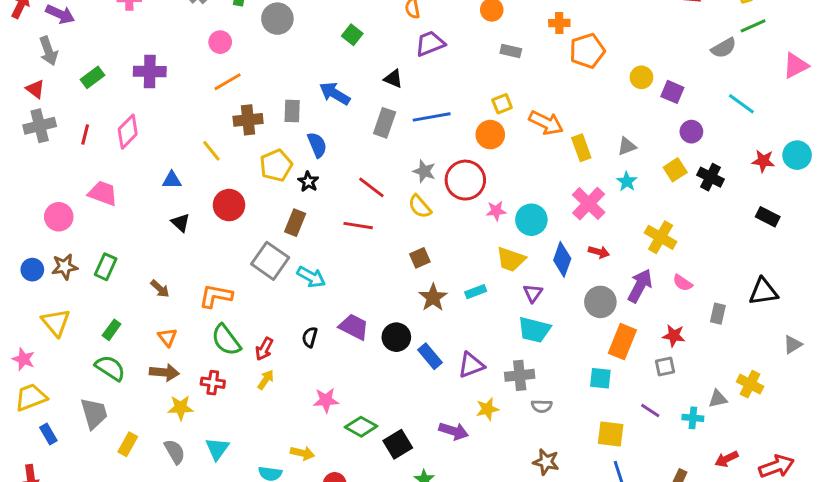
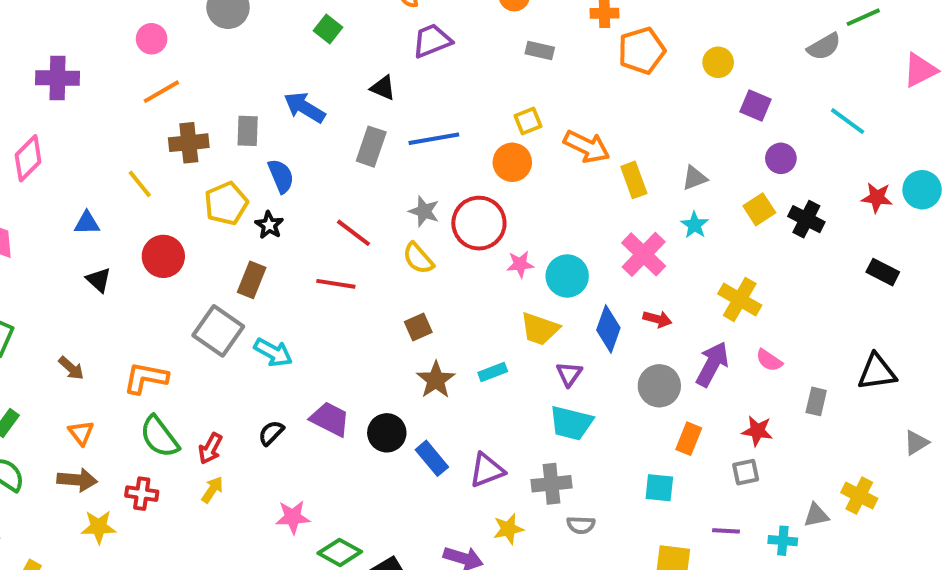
yellow circle: (641, 77) -> (718, 62), moved
black semicircle: (310, 337) -> (271, 433), turned 30
orange rectangle: (622, 342) -> (689, 439), size x0.7
purple line: (650, 411) -> (726, 531), turned -30

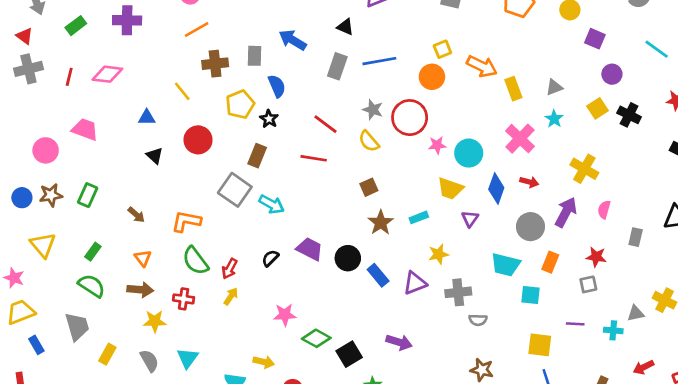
pink diamond: (28, 158) -> (107, 74), turned 52
pink semicircle: (769, 360) -> (604, 210), turned 72
cyan trapezoid: (571, 423) -> (506, 265), moved
yellow star: (508, 529) -> (438, 254), moved

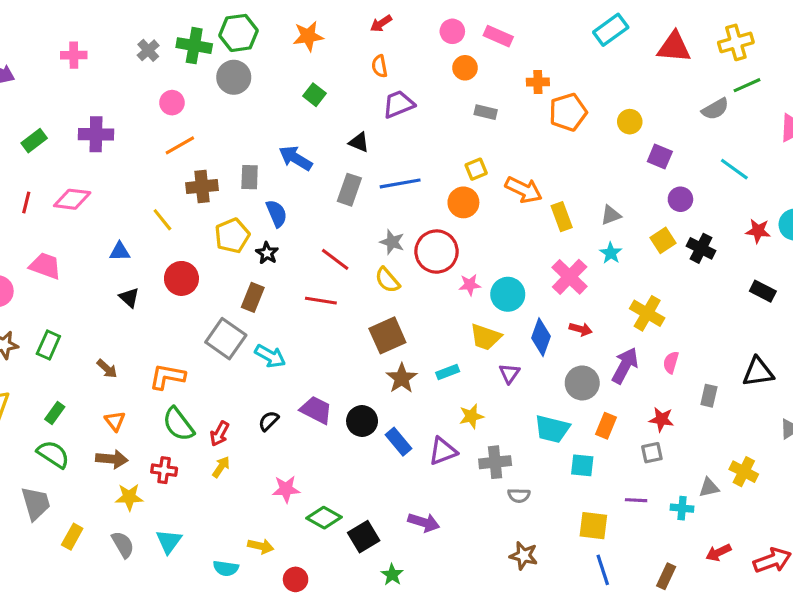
brown square: (369, 187) -> (387, 335), size x1.6

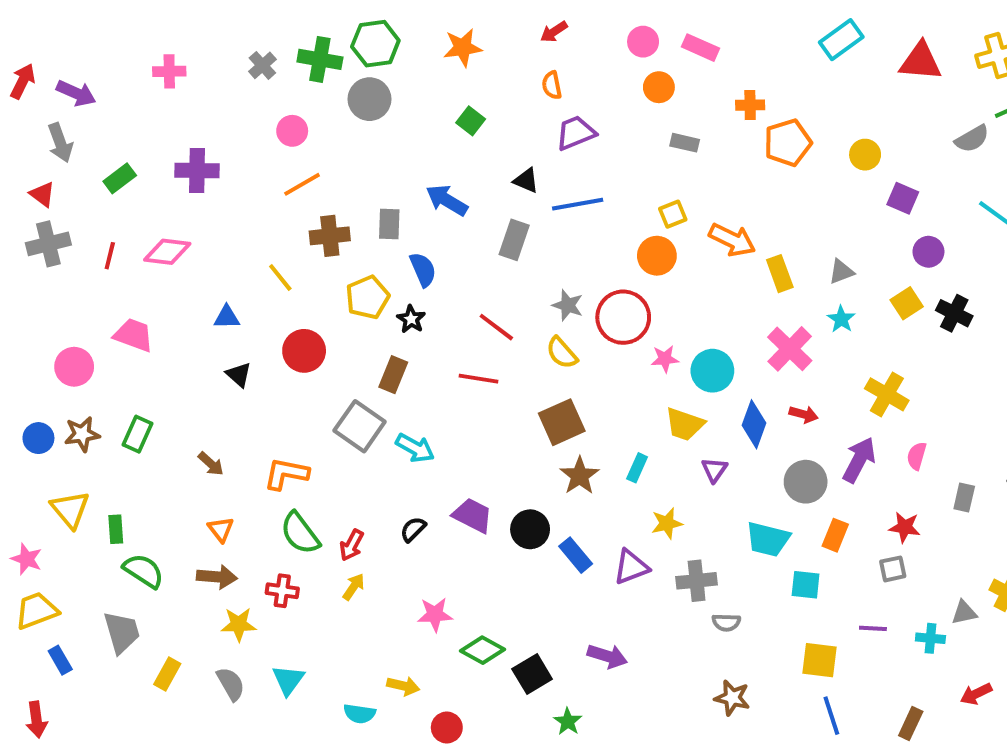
blue line: (400, 183) -> (578, 204), moved
cyan rectangle: (448, 372) -> (637, 468), turned -45
green rectangle: (55, 413) -> (116, 529), moved, turned -40

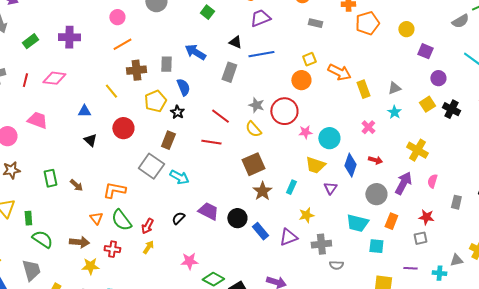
pink cross: (790, 349) -> (368, 127), size x0.6
green rectangle: (138, 434) -> (50, 178), moved, turned -36
orange triangle: (221, 529) -> (96, 218), moved

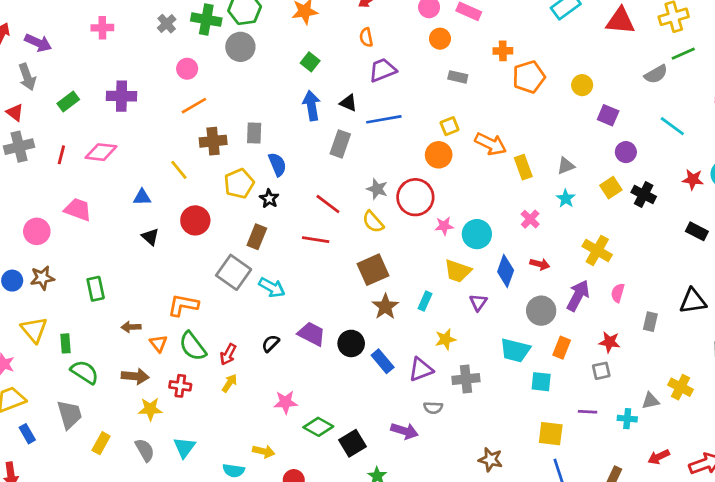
blue arrow: (195, 52) -> (312, 106), moved, turned 50
brown arrow: (76, 185) -> (131, 327), moved, turned 136
gray semicircle: (336, 265) -> (433, 408), moved

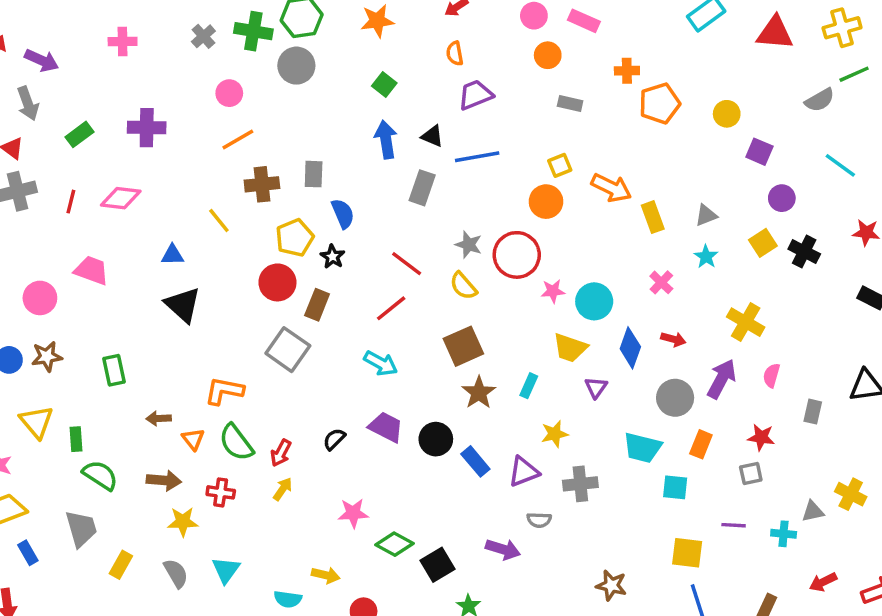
red circle: (195, 220) -> (277, 282), moved
black triangle: (150, 237) -> (183, 305), size x1.6
red line: (316, 240) -> (391, 308), turned -48
cyan arrow: (272, 287) -> (381, 363), moved

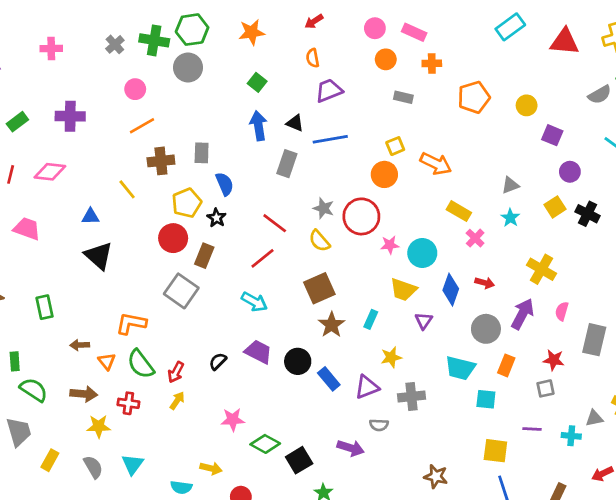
orange cross: (627, 71) -> (432, 63), moved
yellow rectangle: (653, 217) -> (459, 211), moved, turned -40
gray rectangle: (813, 412) -> (594, 340), size x1.6

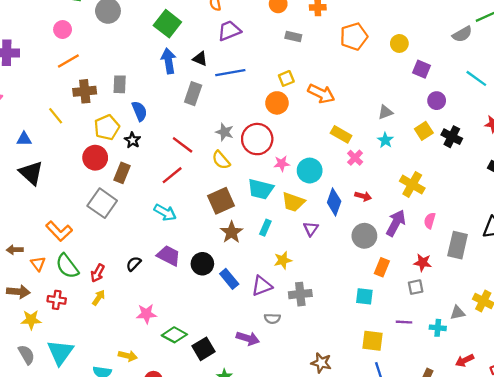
green square: (257, 82) -> (167, 24), size x1.6
orange L-shape: (131, 323) -> (59, 231), turned -144
cyan trapezoid: (460, 368) -> (261, 189), moved
cyan triangle: (132, 464) -> (60, 352), size x1.4

